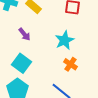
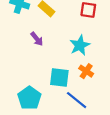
cyan square: (21, 63) -> (59, 78), moved, turned -30

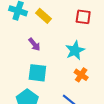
cyan square: (59, 78) -> (37, 73), moved

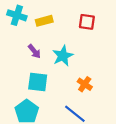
yellow rectangle: (44, 16) -> (44, 21), turned -56
cyan star: (75, 50) -> (63, 56), moved

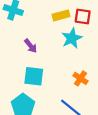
yellow rectangle: (44, 21) -> (61, 15), moved
cyan star: (63, 56) -> (72, 38), moved

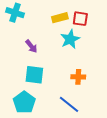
orange cross: (81, 78) -> (78, 77), turned -32

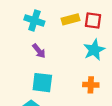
cyan cross: (15, 13) -> (34, 21), moved
cyan star: (70, 39) -> (94, 50), moved

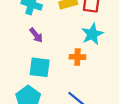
orange cross: (91, 85) -> (77, 57), moved

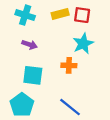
purple arrow: (36, 35) -> (29, 45), turned -32

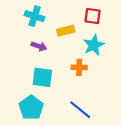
yellow rectangle: (60, 14) -> (66, 31), moved

